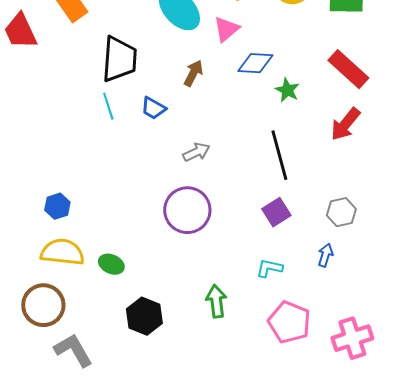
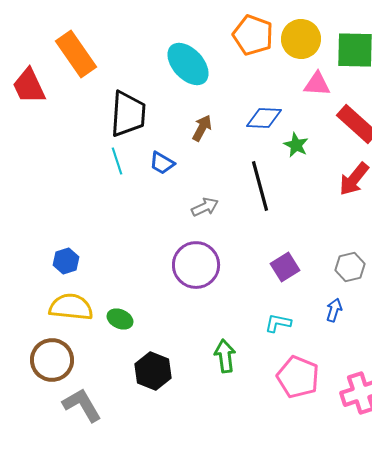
pink triangle: (226, 29) -> (317, 84), moved, turned 44
black line: (279, 155) -> (260, 186), moved

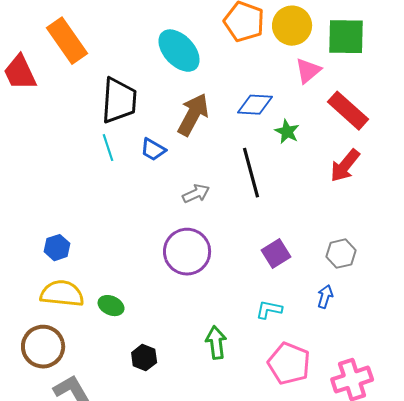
pink triangle: (317, 84) -> (308, 71), turned -44
brown arrow: (202, 128) -> (193, 115), size x1.6
black hexagon: (153, 371) -> (144, 358), size x0.7

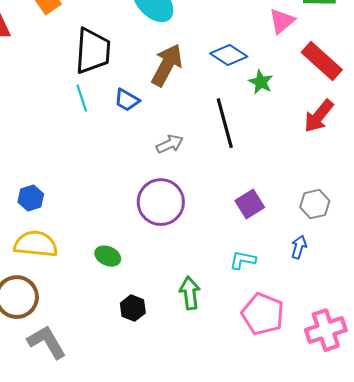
blue diamond: (255, 105) -> (229, 55), turned 30
green ellipse: (111, 306) -> (108, 256), moved
black hexagon: (144, 358) -> (133, 308), moved

